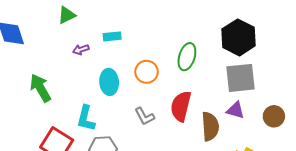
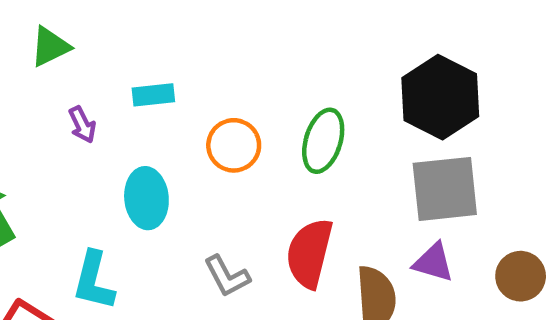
purple arrow: (81, 50) -> (82, 125), turned -98
orange circle: (147, 72) -> (234, 145), moved

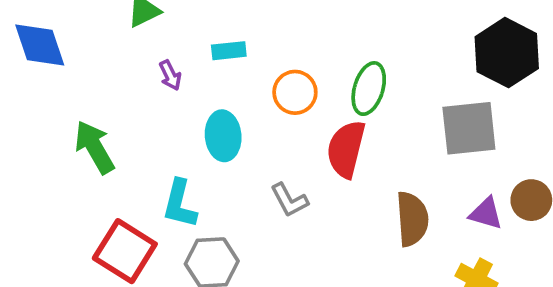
black hexagon: (440, 97) -> (507, 53), moved
red semicircle: (309, 253) -> (346, 149), moved
purple triangle: (433, 262) -> (486, 213), moved

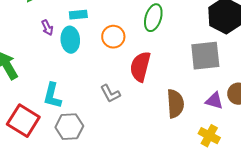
green ellipse: (369, 89) -> (153, 18), moved
cyan ellipse: (223, 136) -> (70, 40), moved

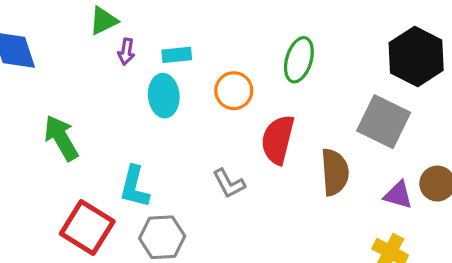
purple arrow: (47, 28) -> (126, 52), moved, turned 35
gray square: (205, 56) -> (384, 122), turned 32
brown semicircle: (175, 104) -> (335, 172), moved

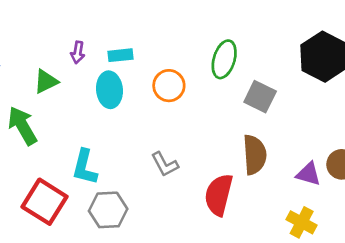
green triangle: (103, 21) -> (46, 81), moved
gray square: (384, 122) -> (260, 97), moved, size x0.7
red semicircle: (278, 140) -> (219, 195), moved

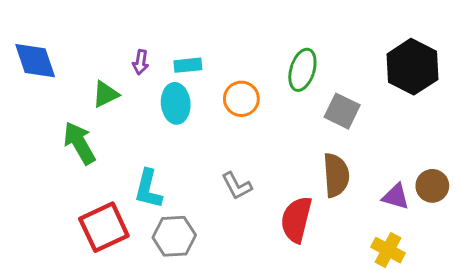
red square: (45, 202) -> (104, 227), turned 33

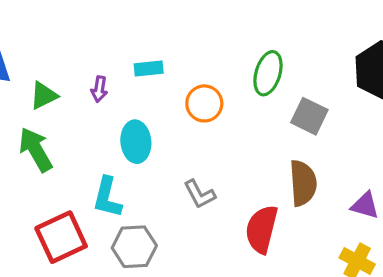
purple arrow: (141, 62) -> (99, 89), moved
green triangle: (105, 94) -> (44, 96), moved
cyan ellipse: (176, 103) -> (136, 142), moved

